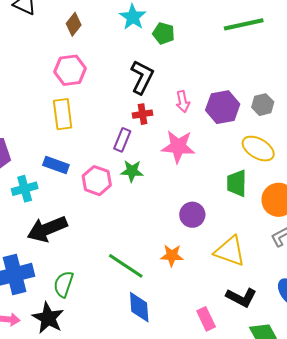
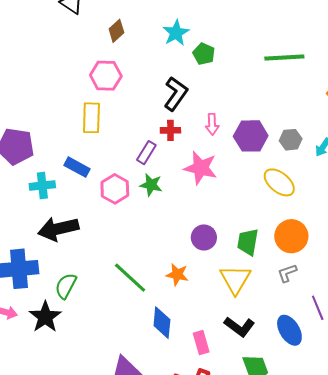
green trapezoid: (237, 183) -> (248, 242), moved
yellow triangle: (230, 251) -> (235, 279), turned 32
blue diamond: (139, 307) -> (162, 323), moved

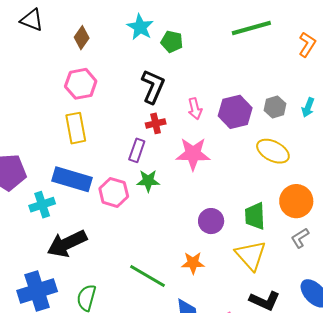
blue rectangle: (77, 167) -> (72, 179), size x1.5

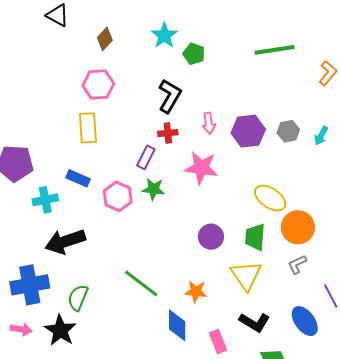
yellow ellipse: (273, 151) -> (270, 198), moved
blue rectangle: (72, 179) -> (78, 178), size x0.6
orange star: (193, 263) -> (196, 292), moved

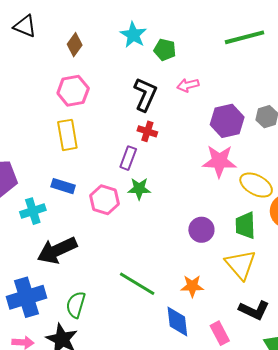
pink arrow: (209, 123) -> (188, 85), moved, turned 90
red cross: (168, 133) -> (147, 131), turned 30
pink star: (201, 168) -> (219, 161), moved

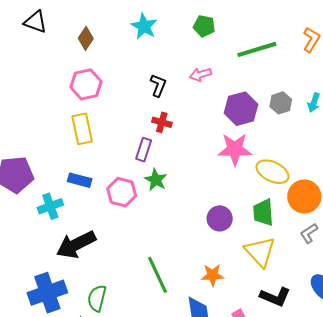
green line: (244, 37) -> (257, 49), moved
green pentagon: (165, 50) -> (204, 26), moved
black L-shape: (145, 94) -> (158, 85), size x0.7
green star: (139, 189) -> (156, 180), turned 30
green line: (137, 284) -> (157, 275), turned 36

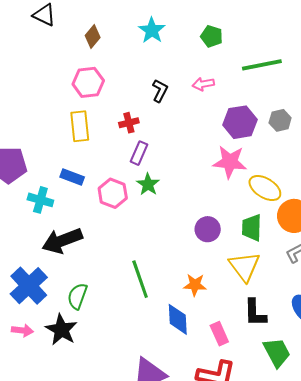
red cross: (162, 122) -> (129, 123), moved, turned -36
cyan cross: (50, 206) -> (40, 200), turned 30
blue cross: (47, 293) -> (29, 286), turned -30
black L-shape: (275, 297) -> (255, 313), turned 60

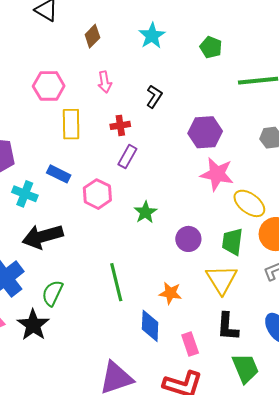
pink hexagon: (88, 82) -> (49, 86), moved
pink arrow: (203, 84) -> (105, 82), moved, turned -95
purple hexagon: (240, 122) -> (205, 132), moved
green star: (148, 184) -> (145, 212), moved

